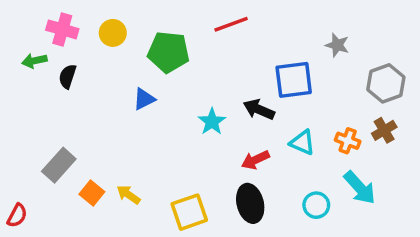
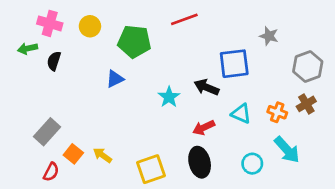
red semicircle: (17, 216) -> (51, 172), moved

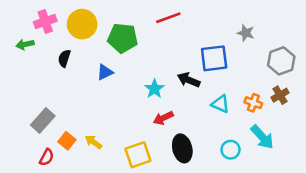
pink cross: (50, 23) -> (45, 22), turned -35
yellow circle: (90, 26) -> (82, 24), size x1.5
black semicircle: (54, 61) -> (64, 58), moved
red arrow: (204, 128) -> (163, 118), moved

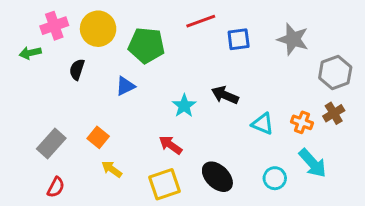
gray star: (246, 33) -> (293, 39), size x1.5
blue square: (214, 58) -> (239, 39), moved, size x0.7
red arrow: (163, 118) -> (171, 145), moved, turned 60
orange square: (67, 141) -> (98, 137), moved
black ellipse: (182, 148) -> (217, 177), turned -32

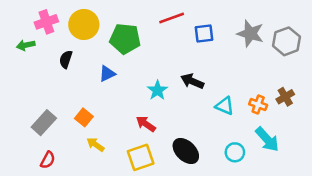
gray hexagon: (335, 72) -> (287, 41), moved

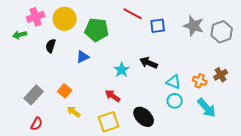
red line: (172, 18) -> (133, 14), turned 48
cyan circle: (235, 152) -> (175, 101), moved

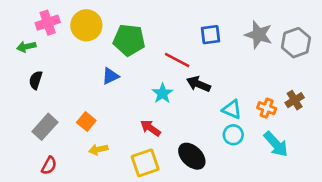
red line: (133, 14) -> (177, 60), moved
black semicircle: (51, 46) -> (36, 80), moved
yellow arrow: (74, 112) -> (98, 149), turned -48

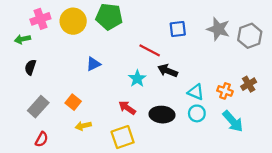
green pentagon: (129, 40) -> (109, 17), moved
black ellipse: (192, 156) -> (162, 115), moved, turned -40

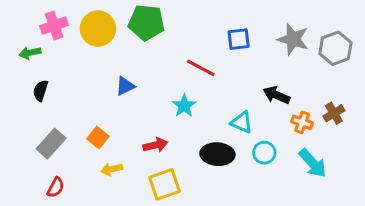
black arrow: (168, 71) -> (276, 95), moved
cyan triangle: (196, 92) -> (242, 122), moved
red arrow: (127, 108) -> (155, 145), moved, turned 132

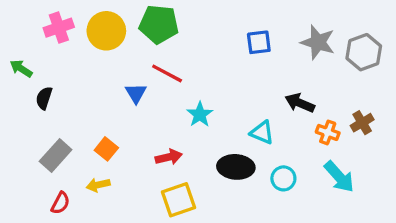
green arrow: (30, 53) -> (21, 69), moved, turned 45
red line: (201, 68) -> (167, 73), moved
blue triangle: (125, 86) -> (136, 93), turned -35
cyan circle: (264, 153) -> (283, 178), moved
yellow arrow: (112, 169) -> (98, 185), moved

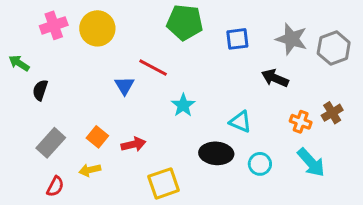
green pentagon: (159, 24) -> (185, 22), moved
black arrow: (300, 103) -> (275, 78), moved
red arrow: (169, 157) -> (133, 144), moved

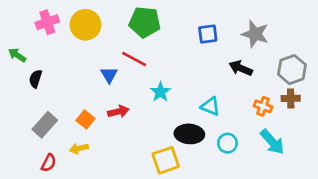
green pentagon: (185, 22) -> (145, 22), moved
gray hexagon: (334, 48) -> (292, 70), moved
brown cross: (332, 113) -> (291, 98), turned 30
red arrow: (133, 144) -> (118, 112), moved
yellow square: (164, 183) -> (166, 160), moved

